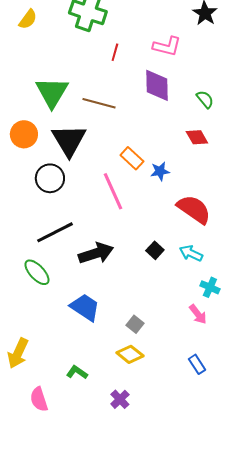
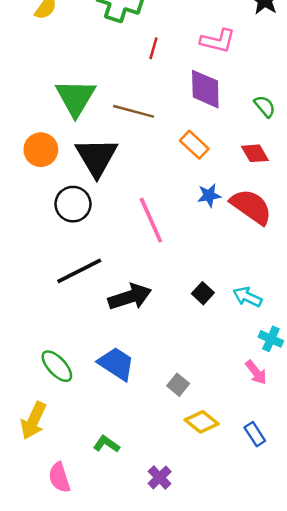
orange rectangle: (132, 158) -> (194, 145), moved
red semicircle: (194, 209) -> (251, 207), moved
green ellipse: (37, 272) -> (57, 366), moved
yellow diamond: (130, 354) -> (202, 422), moved

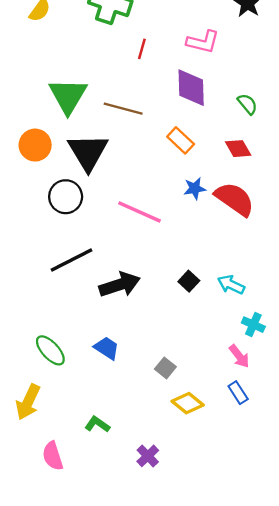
pink line: (151, 220) -> (140, 212), turned -42
blue trapezoid: (116, 364) -> (107, 348), size x0.7
blue rectangle: (255, 434) -> (238, 393), moved

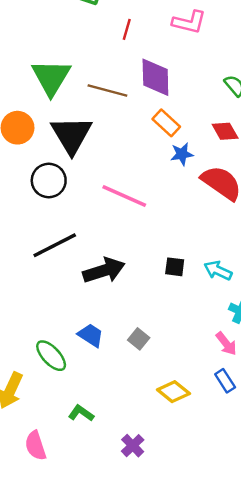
purple diamond: (191, 88) -> (155, 77), moved
blue star: (195, 188) -> (182, 154), moved
black square: (189, 281) -> (175, 267), turned -36
green ellipse: (50, 350) -> (51, 356), moved
gray square: (165, 368) -> (139, 339), moved

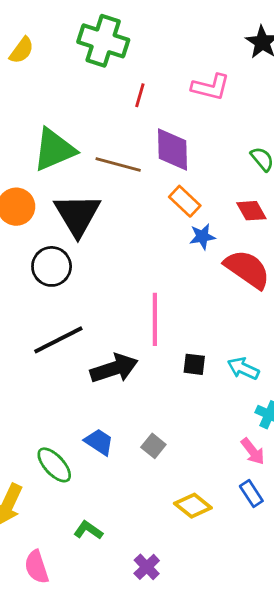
green triangle: (51, 77) -> (54, 150), turned 36
pink line: (124, 196) -> (155, 319), moved, turned 66

